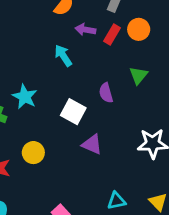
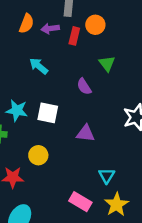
purple arrow: (85, 30) -> (50, 29), moved
white square: (73, 112) -> (48, 113), moved
cyan triangle: (116, 201) -> (107, 176), moved, turned -30

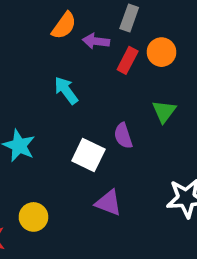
white square: (48, 113) -> (88, 155), moved

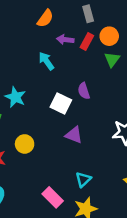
gray rectangle: (129, 18) -> (88, 14), turned -35
purple arrow: (96, 41) -> (65, 40), moved
green triangle: (164, 111) -> (112, 59), moved

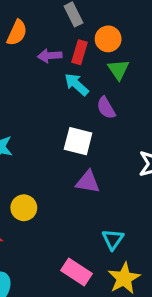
cyan arrow: (46, 61) -> (77, 84), moved
purple semicircle: (84, 91) -> (106, 108), moved
white square: (61, 103) -> (78, 141), moved

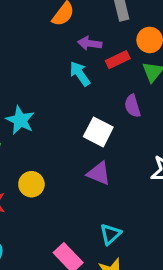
red rectangle: (79, 52) -> (118, 60), moved, turned 35
cyan arrow: (77, 84) -> (80, 74), moved

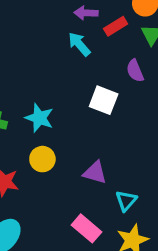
cyan star: (20, 120) -> (39, 118), moved
purple triangle: (99, 173) -> (95, 173), moved

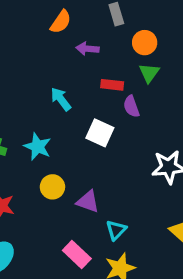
red rectangle: (116, 26) -> (112, 85), moved, turned 35
cyan arrow: (79, 44) -> (61, 99), moved
yellow circle: (42, 159) -> (52, 187), moved

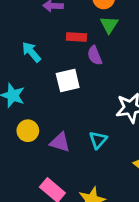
white square: (100, 133) -> (68, 81), turned -35
cyan triangle: (116, 230) -> (98, 140), moved

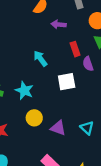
red rectangle: (77, 37) -> (75, 49), turned 64
cyan triangle: (98, 140) -> (87, 128), turned -32

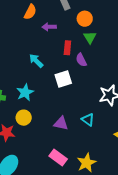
red rectangle: (75, 49) -> (67, 48), turned 32
cyan star: (24, 91) -> (25, 92), turned 30
yellow circle: (34, 118) -> (24, 118), moved

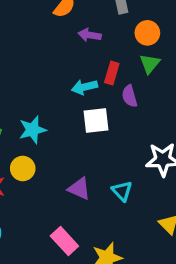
cyan arrow: (36, 61) -> (84, 87), moved, turned -70

